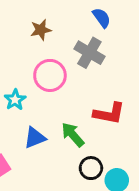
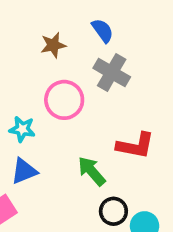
blue semicircle: (102, 18) -> (103, 31), moved
cyan star: (15, 100) -> (22, 129), turned -30
blue triangle: (35, 138) -> (24, 171), moved

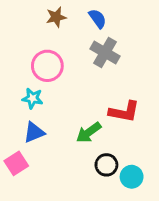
brown star: (53, 45) -> (56, 17), moved
pink circle: (64, 100) -> (47, 66), moved
green arrow: (92, 171) -> (89, 132), turned -85

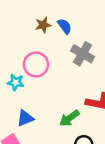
blue semicircle: (98, 19) -> (65, 26), moved
cyan star: (33, 98) -> (16, 82), moved

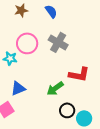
brown star: (43, 25) -> (21, 10), moved
gray cross: (83, 54) -> (58, 42), moved

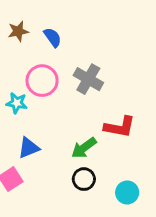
brown star: (21, 10) -> (18, 31), moved
blue semicircle: (51, 11) -> (53, 37), moved
black circle: (67, 110) -> (84, 179), moved

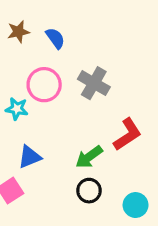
red L-shape: (120, 127) -> (128, 134), turned -44

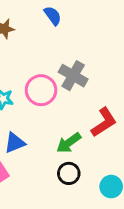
blue semicircle: (55, 38) -> (53, 16), moved
pink circle: (44, 85) -> (41, 90), moved

